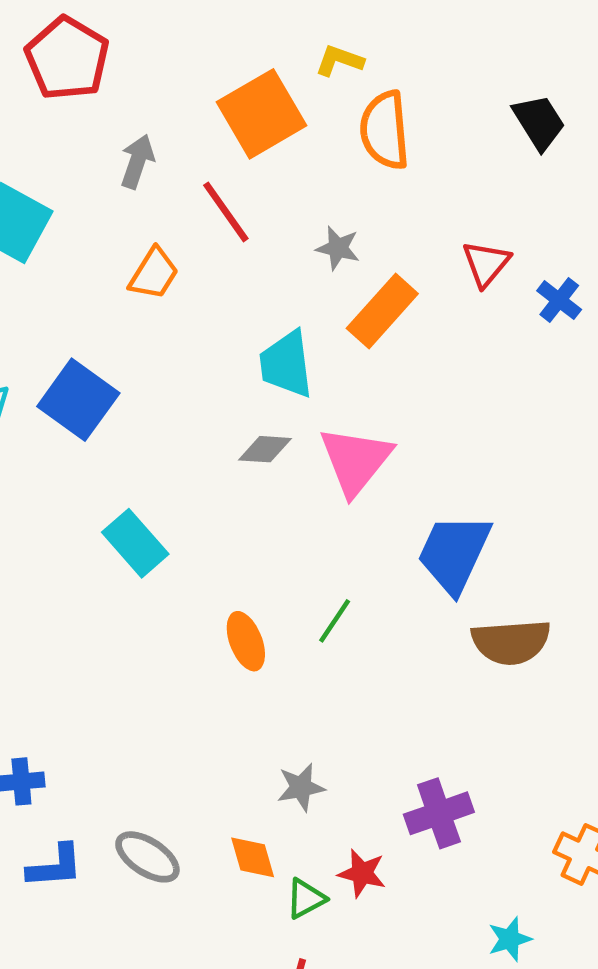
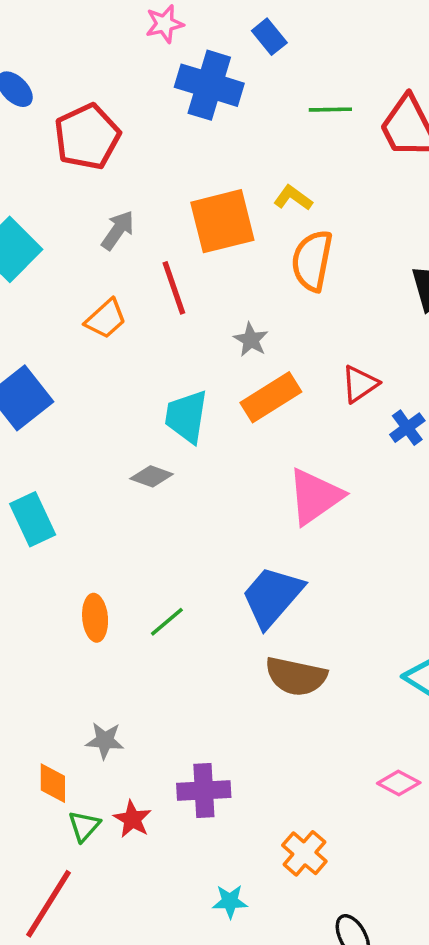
pink triangle: (356, 461) -> (315, 496), moved
green triangle: (306, 899) -> (84, 826), turned -36

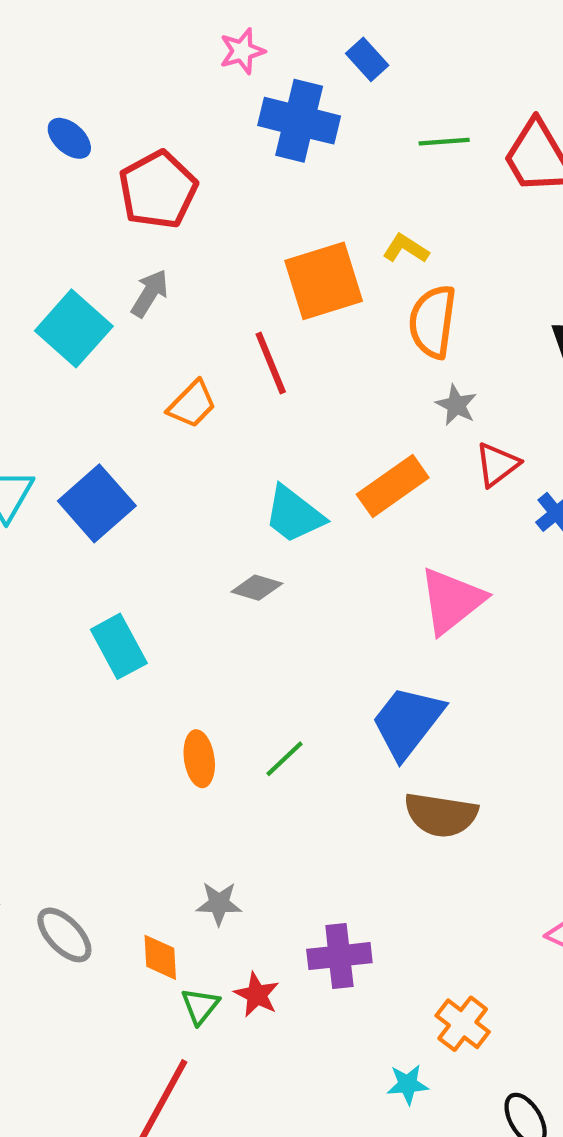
gray arrow: (118, 230) -> (150, 293), moved
gray star: (251, 340) -> (456, 405), moved
cyan trapezoid: (186, 417) -> (294, 515), turned -58
cyan star: (230, 901) -> (408, 1084), moved

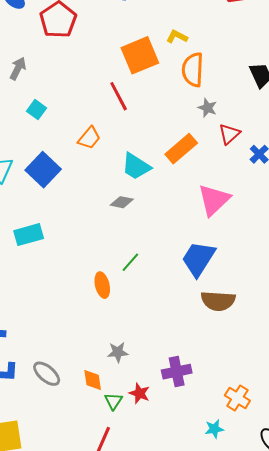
gray arrow: (150, 293) -> (18, 68), moved
cyan square: (74, 328) -> (36, 110), moved, size x0.6
orange trapezoid: (192, 404) -> (89, 138), moved
cyan rectangle: (119, 646) -> (29, 235), moved, turned -72
green line: (284, 759) -> (130, 262), moved

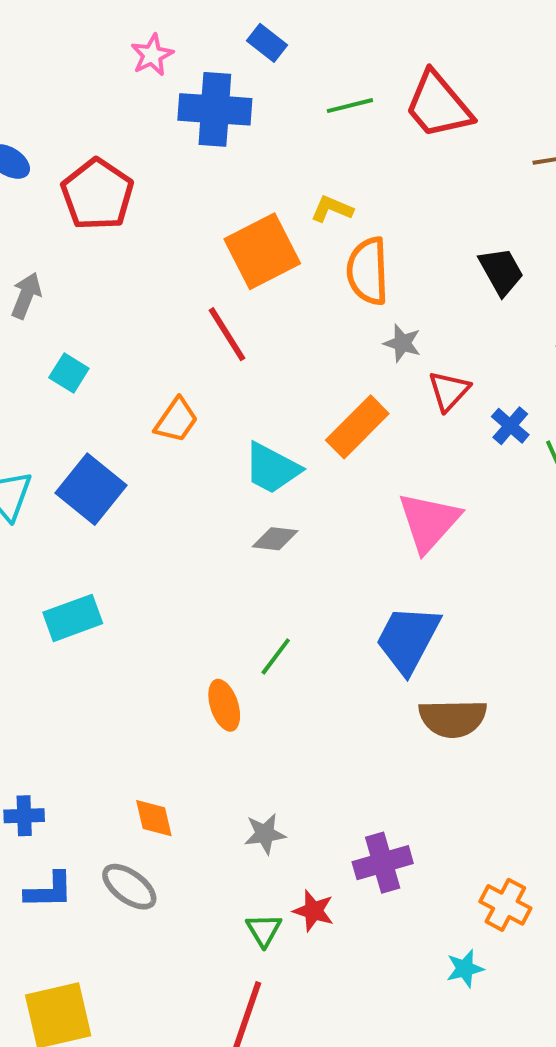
gray diamond: (122, 202) -> (275, 539), moved
orange diamond: (93, 380) -> (154, 818), moved

